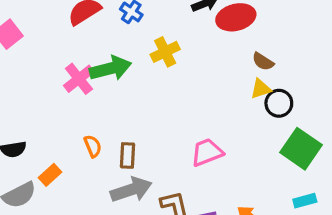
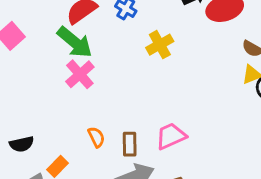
green arrow: (110, 68) -> (75, 42), moved, turned 57
pink trapezoid: (207, 152) -> (171, 136), moved

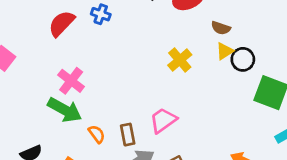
green arrow: (75, 42) -> (65, 110), moved
yellow cross: (160, 45) -> (180, 60), moved

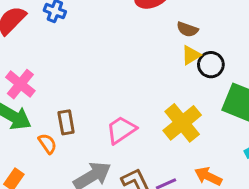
yellow cross: (180, 60) -> (182, 123), moved, size x1.4
brown rectangle: (128, 135) -> (66, 122), moved

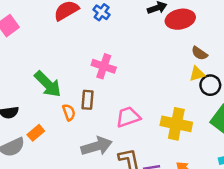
pink cross: (20, 84) -> (104, 66), moved, turned -35
yellow cross: (182, 123) -> (176, 124), turned 36

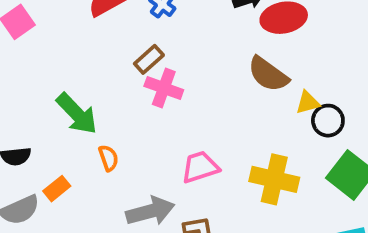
brown semicircle: (199, 53) -> (268, 74), moved, size x1.6
brown rectangle: (87, 100) -> (149, 59), moved, turned 42

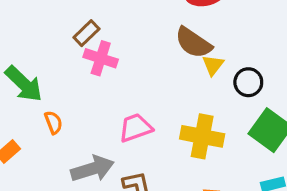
yellow triangle: (308, 103) -> (213, 65), moved, turned -35

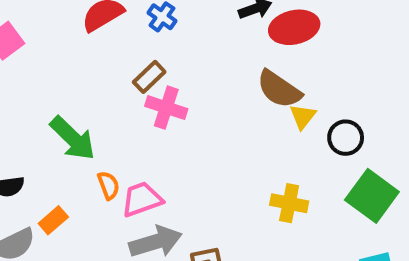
pink trapezoid: (136, 128) -> (142, 199), moved
yellow cross: (202, 136) -> (289, 203), size x0.7

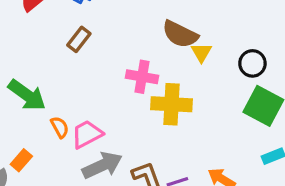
pink cross: (166, 108) -> (142, 77), moved
black circle: (346, 138) -> (252, 63), moved
yellow cross: (289, 203) -> (171, 104), moved, size x1.4

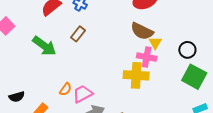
pink cross: (142, 77) -> (147, 57), moved
green arrow: (27, 95) -> (44, 46), moved
orange semicircle: (60, 127) -> (66, 89), turned 64

